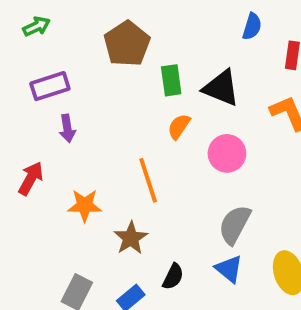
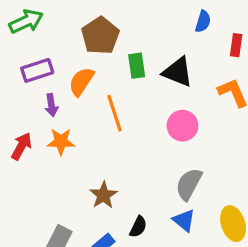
green arrow: (36, 26) -> (26, 21), size x1.5
orange semicircle: (179, 126) -> (81, 81), moved, size x1.4
orange line: (148, 180) -> (115, 113), moved
orange star: (85, 205) -> (61, 141), moved

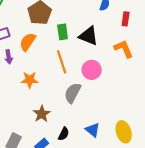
orange line: (115, 113) -> (62, 62), moved
orange star: (61, 141) -> (30, 80), moved
gray semicircle: (189, 184) -> (73, 93), moved

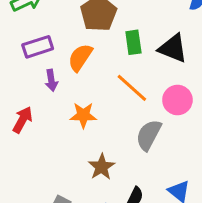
orange line: (62, 62) -> (132, 88), turned -30

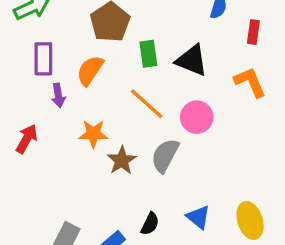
purple rectangle: (38, 47) -> (43, 59), turned -72
brown star: (102, 167) -> (122, 160), moved

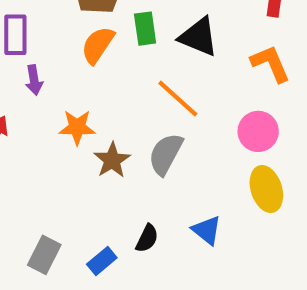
orange semicircle: (90, 70) -> (98, 45), moved
orange line: (147, 104) -> (178, 99), moved
pink circle: (197, 117) -> (258, 131), moved
yellow ellipse: (250, 220) -> (266, 189), moved

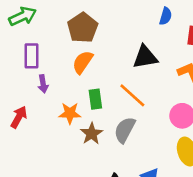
green rectangle: (145, 29) -> (95, 99), moved
black triangle: (199, 37) -> (145, 57), turned -32

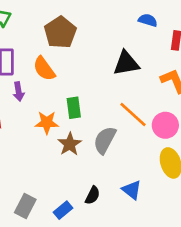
blue semicircle: (166, 16) -> (148, 20), turned -90
orange semicircle: (83, 62) -> (44, 69), moved, turned -70
orange line: (132, 95) -> (133, 114), moved

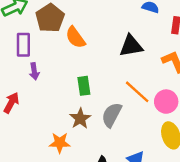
brown pentagon: (60, 32) -> (50, 18), moved
orange semicircle: (44, 69) -> (75, 37), moved
orange star: (47, 123) -> (60, 143), moved

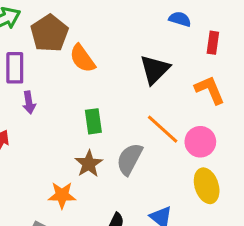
black triangle: (131, 46) -> (155, 69), turned -35

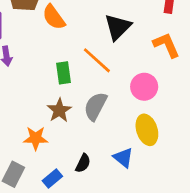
orange line: (163, 129) -> (97, 60), moved
pink circle: (200, 142) -> (144, 87), moved
yellow ellipse: (207, 186) -> (147, 130), moved

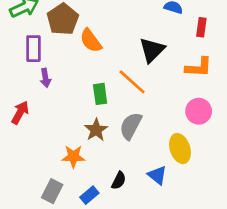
orange L-shape: (166, 45) -> (199, 67), turned 116
pink circle: (144, 87) -> (199, 111), moved

